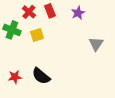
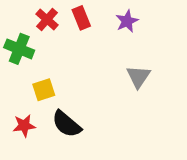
yellow square: (37, 35) -> (44, 90), moved
gray triangle: (96, 44) -> (138, 77), moved

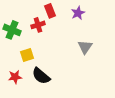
red cross: (47, 19) -> (38, 25), moved, turned 32

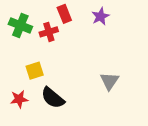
green cross: (12, 30) -> (20, 25), moved
gray triangle: (85, 47) -> (110, 81), moved

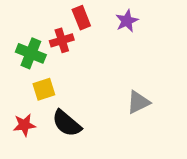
green cross: (20, 25) -> (31, 53), moved
gray triangle: (110, 81) -> (138, 102), turned 30

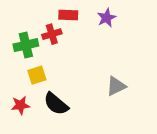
red rectangle: (81, 18) -> (68, 15), turned -66
green cross: (31, 53) -> (26, 45), turned -35

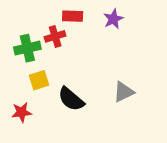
black semicircle: (56, 104) -> (71, 99), moved

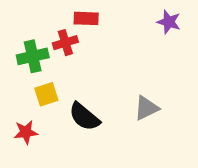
purple star: (113, 19) -> (169, 22), moved, turned -30

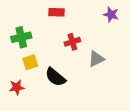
red cross: (65, 43) -> (72, 42), moved
gray triangle: (146, 108) -> (96, 59), moved

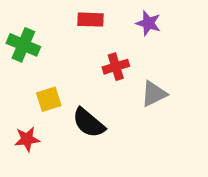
purple star: (111, 15) -> (148, 23), moved
green cross: (21, 37) -> (23, 45), moved, turned 36

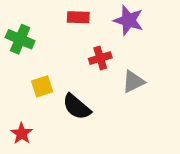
purple star: (148, 23) -> (129, 20), size x1.4
red star: (27, 139) -> (22, 133), moved, turned -30

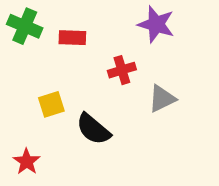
red rectangle: (78, 17) -> (72, 38), moved
green cross: (20, 39) -> (25, 26), moved

